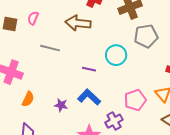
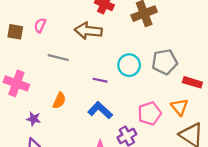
gray pentagon: (146, 36) -> (165, 62), moved
orange semicircle: (28, 99) -> (59, 101), moved
purple star: (61, 105) -> (34, 119), moved

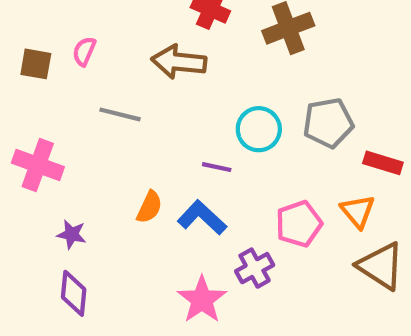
purple line: (100, 80) -> (217, 167), moved
orange semicircle: (59, 101) -> (149, 207), moved

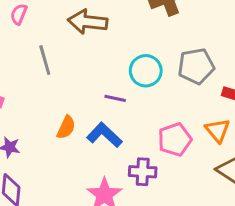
gray line: (120, 114) -> (45, 60), turned 60
purple cross: (255, 268) -> (143, 172), turned 32

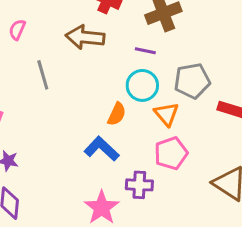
purple line: (115, 98) -> (145, 51), moved
orange semicircle: (66, 127) -> (117, 114), moved
orange triangle: (218, 130) -> (166, 114), moved

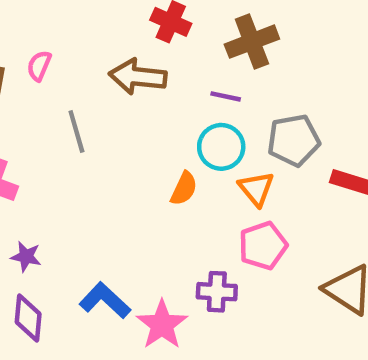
blue L-shape: (102, 149) -> (105, 300), moved

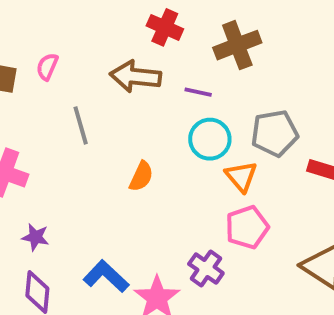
purple line: (226, 96) -> (198, 92), moved
orange semicircle: (184, 189) -> (141, 176), moved
purple cross: (217, 292) -> (206, 268), turned 32

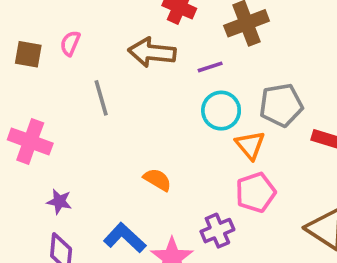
purple line: (198, 92) -> (210, 67), turned -30
orange semicircle: (141, 176) -> (157, 180), moved, turned -84
purple cross: (206, 268) -> (217, 231), turned 32

